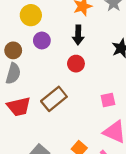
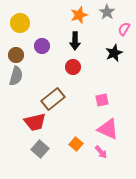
yellow circle: (31, 15) -> (20, 23), moved
red trapezoid: (19, 107) -> (35, 122), moved

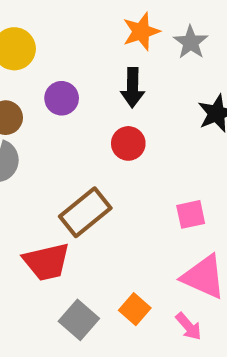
gray star: (107, 12) -> (191, 42), moved
gray square: (40, 149) -> (79, 320), moved

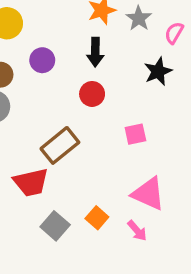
pink square: (191, 214) -> (135, 134), moved

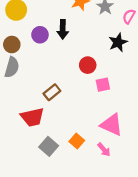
black arrow: (95, 52) -> (63, 29), moved
red circle: (92, 94) -> (88, 65), moved
brown rectangle: (60, 145) -> (52, 92), size x0.7

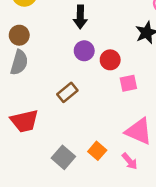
purple circle: (40, 35) -> (84, 51), moved
red trapezoid: (32, 117) -> (24, 121), moved

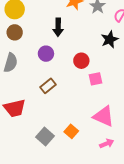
brown circle: (19, 35) -> (15, 32), moved
purple circle: (84, 51) -> (46, 54), moved
pink arrow: (130, 161) -> (107, 144), moved, turned -72

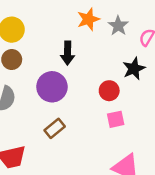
purple circle: (46, 54) -> (52, 87), size x1.5
red circle: (81, 61) -> (109, 91), moved

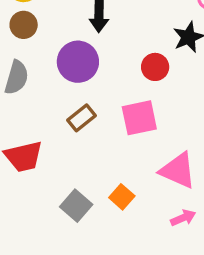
pink square: (116, 119) -> (139, 118), moved, size x1.5

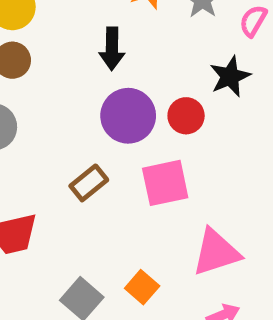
purple circle: (78, 62) -> (128, 116), moved
pink triangle: (178, 170) -> (216, 252), turned -42

